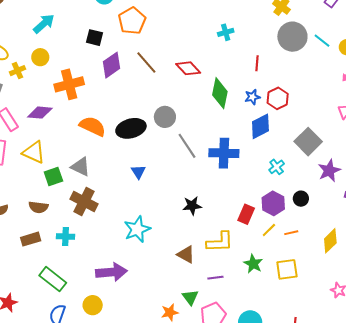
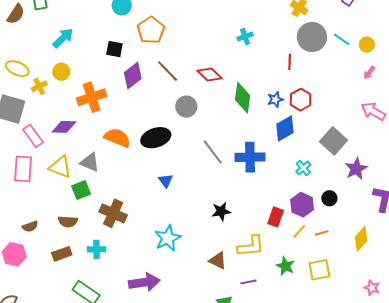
red line: (257, 63) -> (290, 62), moved
gray circle: (165, 117) -> (186, 107), moved
gray triangle: (81, 167) -> (90, 162), moved

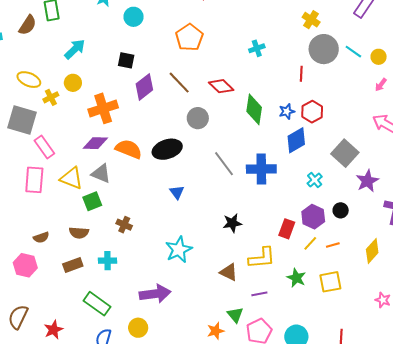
orange pentagon: (151, 30) -> (189, 37), moved
purple diamond: (64, 127) -> (95, 143), moved
brown cross: (113, 213) -> (124, 225), size x0.6

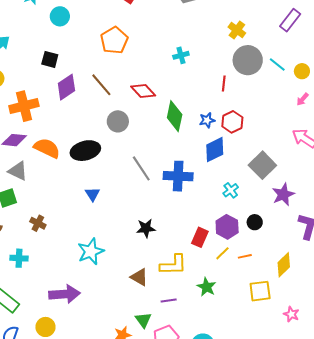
yellow square: (330, 282) -> (260, 291), moved

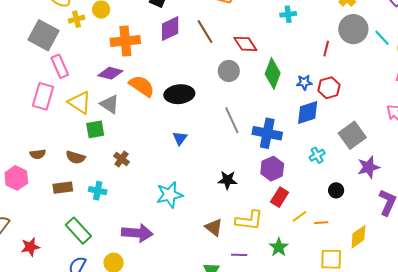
gray circle: (118, 121) -> (229, 71), moved
purple hexagon: (227, 227) -> (272, 169), moved

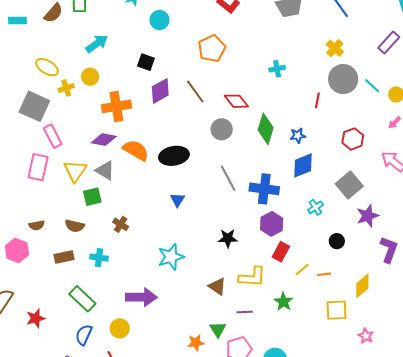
red hexagon: (329, 88) -> (353, 139), moved
yellow triangle: (80, 102) -> (75, 171), turned 35

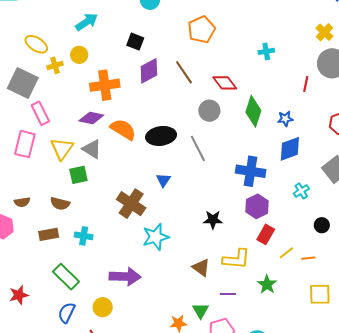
gray line: (228, 178) -> (198, 148), moved
brown cross: (121, 224) -> (131, 204), moved, size x1.8

